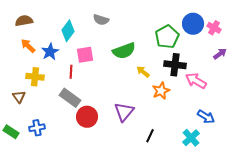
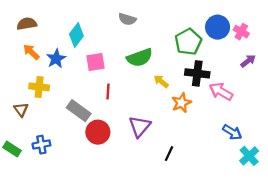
gray semicircle: (101, 20) -> (127, 19), moved
red line: (71, 72) -> (108, 91), moved
cyan cross: (191, 138) -> (249, 156), moved

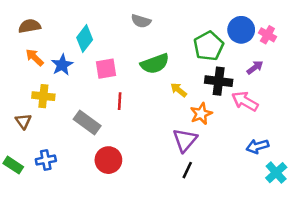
purple arrow: (248, 61) -> (255, 67), moved
purple triangle: (140, 126) -> (185, 140), moved
red circle: (98, 132) -> (108, 160), moved
blue arrow: (232, 132) -> (257, 146), turned 132

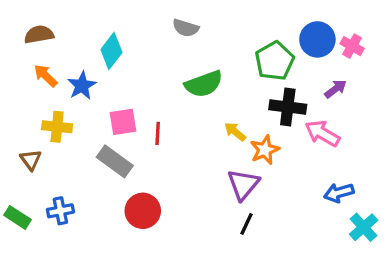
pink square: (106, 69) -> (123, 122), moved
yellow arrow: (179, 90) -> (235, 132), moved

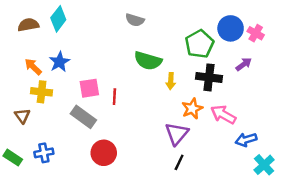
cyan diamond: (111, 51) -> (58, 19), moved
orange arrow: (46, 76) -> (33, 67), moved
green semicircle: (204, 84) -> (148, 61), turned 36
yellow arrow: (235, 132) -> (171, 81), moved, turned -126
pink arrow: (322, 133) -> (223, 115), moved

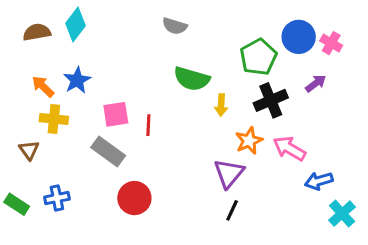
black cross: (209, 77) -> (271, 100), turned -30

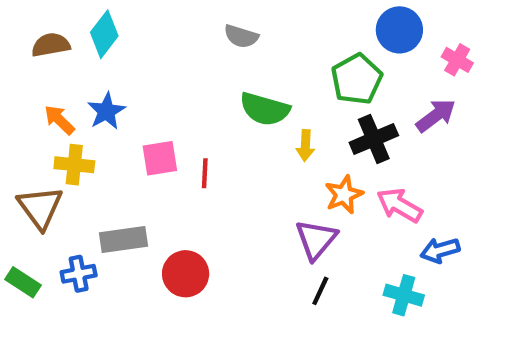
blue circle: (299, 37) -> (399, 30), moved
purple arrow: (316, 83) -> (436, 115), size x1.4
brown triangle: (29, 150) -> (40, 207), size x1.6
gray rectangle: (108, 152) -> (124, 240), moved, turned -44
cyan cross: (342, 214) -> (404, 295), moved, turned -32

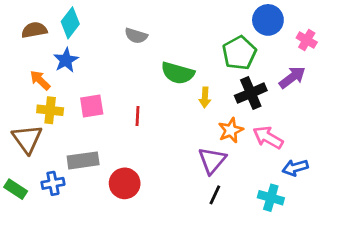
gray semicircle: (241, 36) -> (136, 36), moved
blue star: (106, 111) -> (66, 60), moved
pink square: (160, 158) -> (92, 106), moved

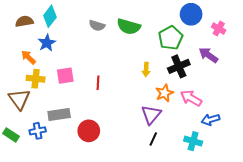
green semicircle: (178, 73) -> (129, 27), moved
purple arrow: (292, 77) -> (208, 55), turned -108

